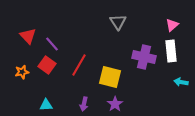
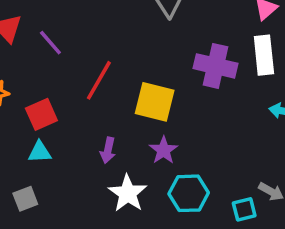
red square: (47, 65) -> (41, 114), moved, turned 30

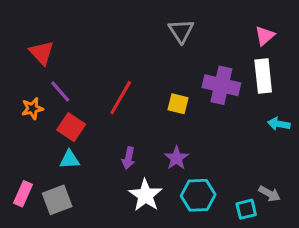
purple line: (50, 43) -> (60, 91), moved
yellow square: (155, 102) -> (178, 104), moved, size x0.6
red square: (41, 114) -> (71, 127), turned -32
gray square: (25, 199) -> (57, 200), size x1.4

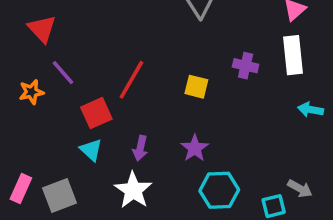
purple cross: (221, 85) -> (246, 66), size x0.6
red square: (71, 127) -> (96, 113), moved, turned 32
cyan triangle: (70, 160) -> (91, 150), moved, turned 45
white star: (145, 195) -> (133, 190), moved

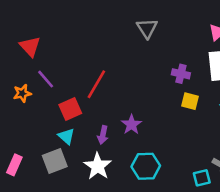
yellow square: (196, 87) -> (190, 101), moved
purple star: (195, 148) -> (131, 125), moved
cyan hexagon: (219, 190) -> (146, 166), moved
gray square: (60, 196) -> (55, 161), moved

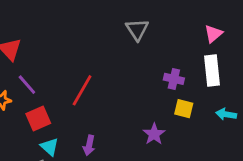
red square: (70, 109) -> (38, 119), moved
purple star: (131, 125) -> (154, 134), moved

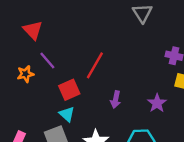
red square: (38, 119) -> (69, 90), moved
purple arrow: (89, 145) -> (116, 100), moved

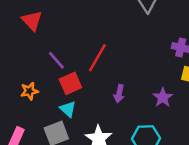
purple line: (47, 61) -> (56, 60), moved
orange star: (25, 74) -> (29, 91), moved

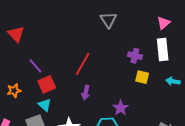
red line: (97, 58) -> (83, 64), moved
purple star: (163, 97) -> (121, 108), moved

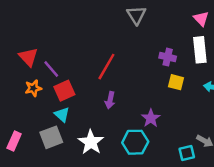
pink triangle: (164, 23) -> (201, 19), turned -32
red triangle: (16, 34) -> (28, 57), moved
orange star: (14, 91) -> (33, 88), moved

